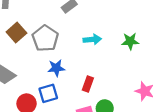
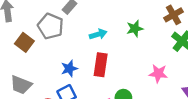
gray pentagon: (45, 38) -> (51, 26), moved
red rectangle: (88, 84) -> (101, 65), moved, size x1.5

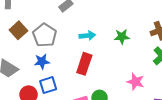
gray pentagon: (51, 26) -> (45, 35), moved
blue star: (69, 69) -> (42, 61), moved

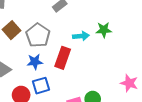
green star: (122, 37) -> (104, 30), moved
red rectangle: (84, 64) -> (63, 58), moved

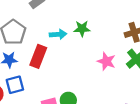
pink star: (129, 83) -> (106, 61), moved

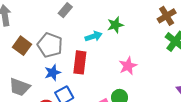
pink star: (106, 61) -> (128, 66), moved, turned -30

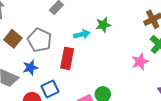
pink star: (128, 66) -> (140, 62), moved
blue star: (53, 73) -> (30, 68), moved

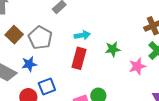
green star: (103, 25) -> (113, 49), moved
red rectangle: (67, 58) -> (79, 58), moved

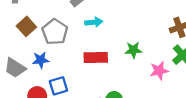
cyan arrow: (82, 35) -> (94, 22), moved
red rectangle: (79, 58) -> (96, 57), turned 70

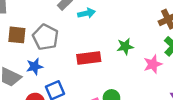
cyan arrow: (94, 22) -> (86, 13), moved
brown square: (26, 26) -> (17, 35), turned -36

